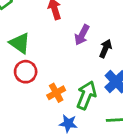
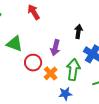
purple arrow: (82, 35) -> (55, 48), moved
red circle: (26, 72) -> (33, 63), moved

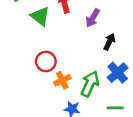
green triangle: (15, 44) -> (40, 16), moved
purple arrow: (55, 48) -> (93, 18), moved

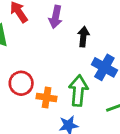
orange cross: (62, 80) -> (47, 97), turned -35

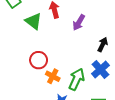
black arrow: (83, 37) -> (103, 44), moved

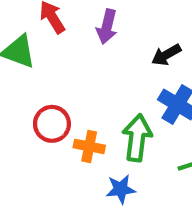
black arrow: (103, 44) -> (166, 55), turned -128

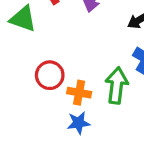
blue star: (121, 189) -> (79, 123), moved

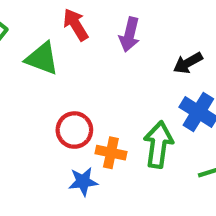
blue star: (79, 123) -> (83, 182), moved

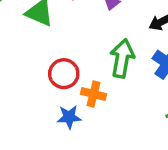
green arrow: (158, 145) -> (122, 58), moved

